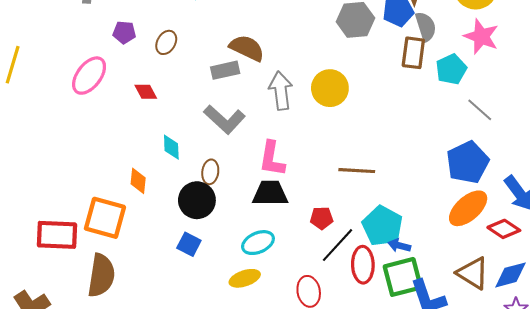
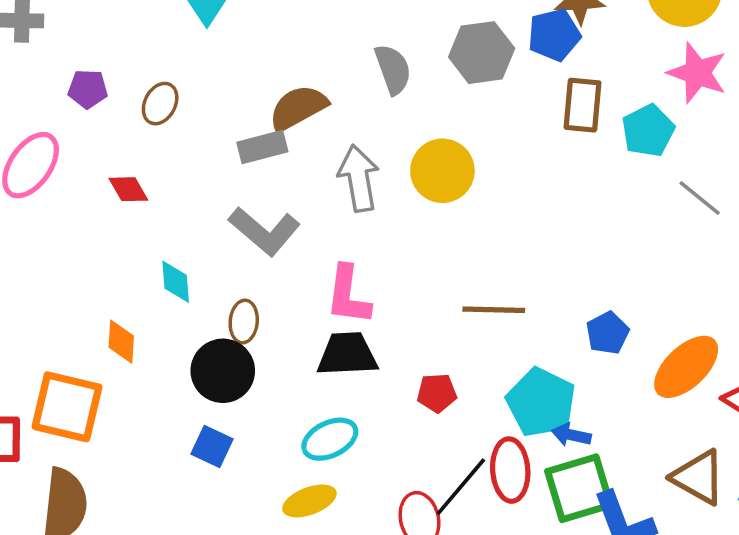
gray semicircle: (426, 27) -> (393, 69), moved
brown semicircle: (247, 48) -> (298, 108), turned -52
blue pentagon: (468, 162) -> (608, 333), moved, size x0.6
black line: (338, 245) -> (461, 487), moved

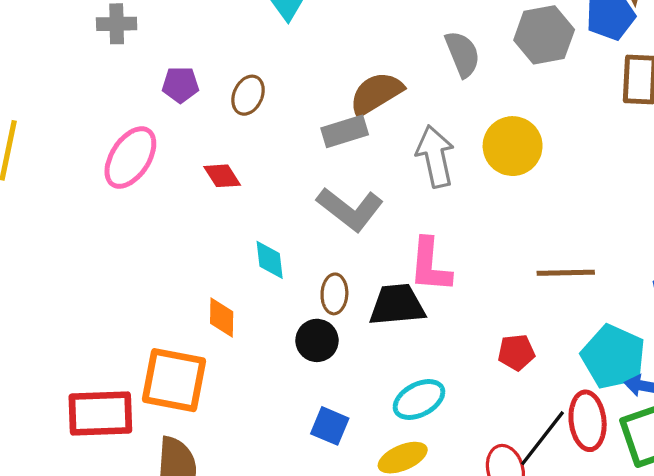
black trapezoid: (347, 354) -> (397, 305), moved
black circle: (223, 371) -> (317, 340), size x0.7
blue square: (212, 447) -> (330, 426), moved

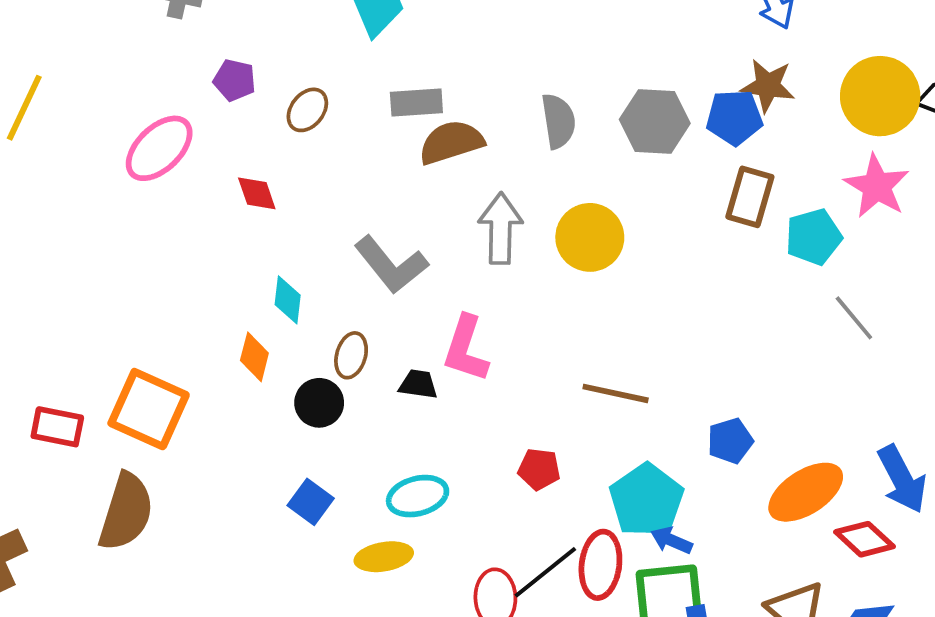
gray rectangle: (345, 131) -> (416, 103), moved
black trapezoid: (397, 305) -> (418, 384), size x0.6
orange diamond: (222, 317) -> (254, 357), moved
red rectangle: (100, 413) -> (57, 427), size x0.7

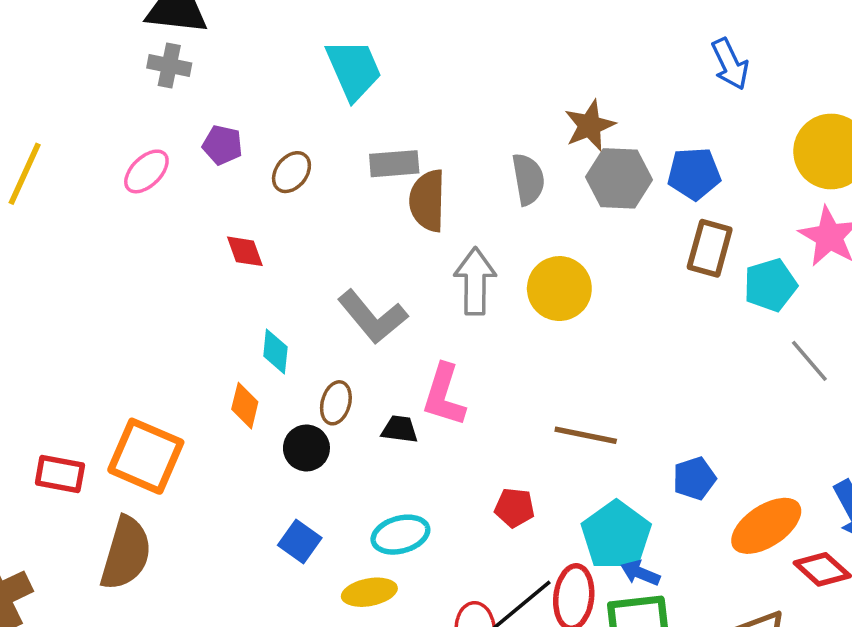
brown star: (768, 86) -> (590, 126), moved, turned -30
brown semicircle: (451, 142) -> (427, 201), turned -70
pink ellipse: (159, 148) -> (146, 171), moved, size x0.7

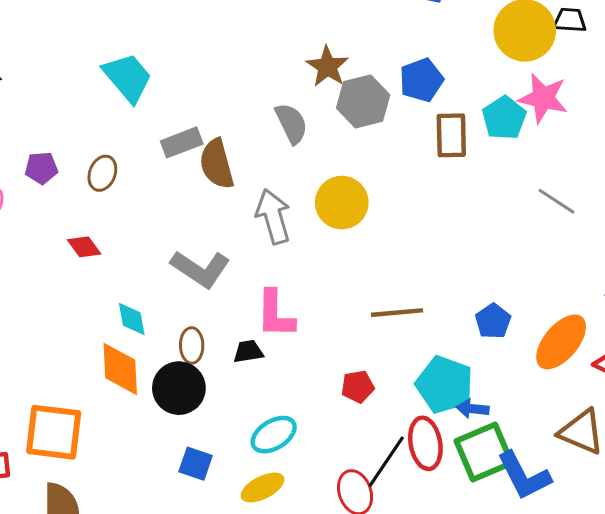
cyan pentagon: (770, 285) -> (504, 118), moved
orange diamond: (245, 406) -> (120, 369), size x1.5
black circle: (306, 448) -> (179, 388), size x1.4

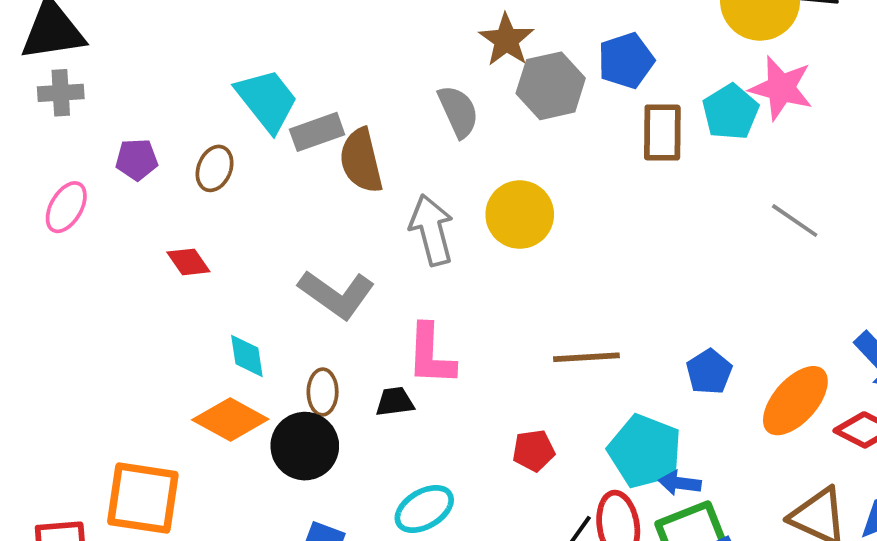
cyan trapezoid: (128, 77) -> (267, 100), moved
orange diamond: (120, 369) -> (230, 419), turned -60

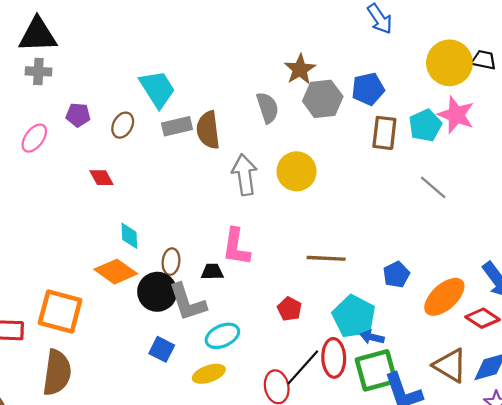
gray rectangle: (317, 132) -> (177, 126), moved
gray line: (795, 221) -> (433, 187), moved
gray L-shape: (337, 294) -> (187, 302), moved, turned 30
red pentagon: (534, 450) -> (289, 309), turned 30

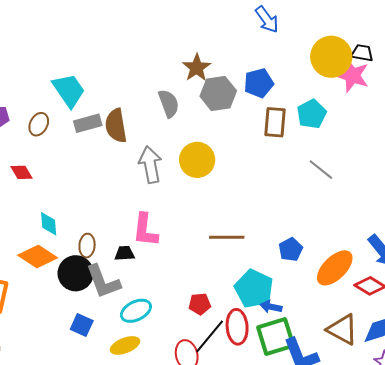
pink star: (456, 115) -> (352, 76), moved
red pentagon: (289, 309) -> (200, 304), moved, turned -30

